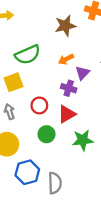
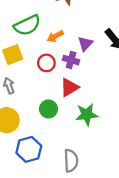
orange arrow: (66, 59) -> (55, 36), moved
red circle: (39, 105) -> (46, 63), moved
gray semicircle: (55, 183) -> (71, 161), moved

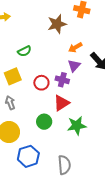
green semicircle: (27, 25) -> (24, 51), size x0.6
orange arrow: (55, 36) -> (75, 47), moved

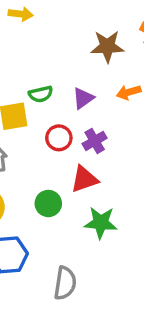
green semicircle: (24, 51) -> (41, 94), moved
purple triangle: (74, 66) -> (83, 98), moved
purple cross: (62, 80) -> (95, 141), turned 32

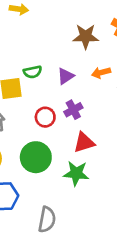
red circle: (59, 138) -> (45, 117), moved
red triangle: (84, 179) -> (84, 142), moved
green circle: (48, 203) -> (36, 157), size x1.5

